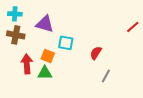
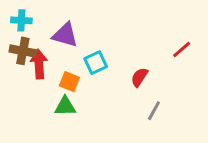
red line: (133, 27) -> (182, 50), moved
cyan square: (66, 43) -> (96, 63), turned -35
red arrow: (27, 64) -> (39, 64), moved

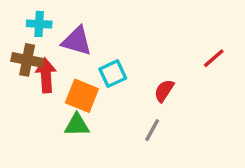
cyan cross: (21, 20) -> (39, 24), moved
orange square: (69, 82) -> (82, 96), size x1.4
gray line: (154, 111) -> (152, 130), moved

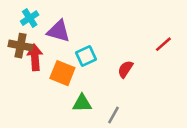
cyan cross: (39, 24) -> (30, 18), turned -36
green triangle: (77, 125) -> (82, 103), moved
gray line: (152, 130) -> (114, 115), moved

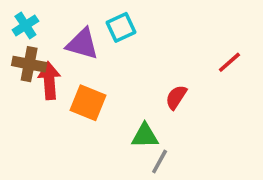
cyan cross: (30, 18) -> (25, 25), moved
cyan square: (86, 56) -> (121, 27), moved
green triangle: (82, 103) -> (145, 136), moved

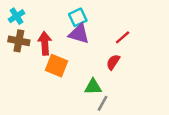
purple triangle: (82, 44) -> (79, 34), moved
red line: (229, 62) -> (123, 37), moved
red arrow: (49, 81) -> (45, 43), moved

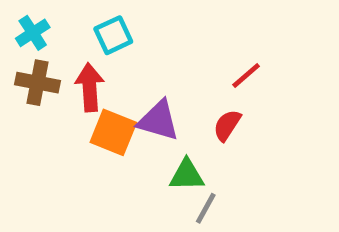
cyan square: (78, 17) -> (113, 35), moved
purple triangle: (79, 34) -> (158, 121), moved

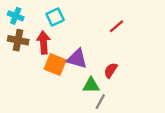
cyan cross: (33, 33) -> (16, 16), turned -35
red line: (246, 75) -> (116, 26), moved
red semicircle: (227, 125) -> (111, 70), moved

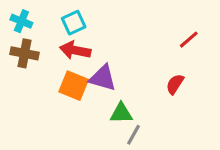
red line: (116, 26) -> (189, 40), moved
red arrow: (43, 43) -> (75, 50), moved, turned -75
red semicircle: (111, 70) -> (175, 84), moved

